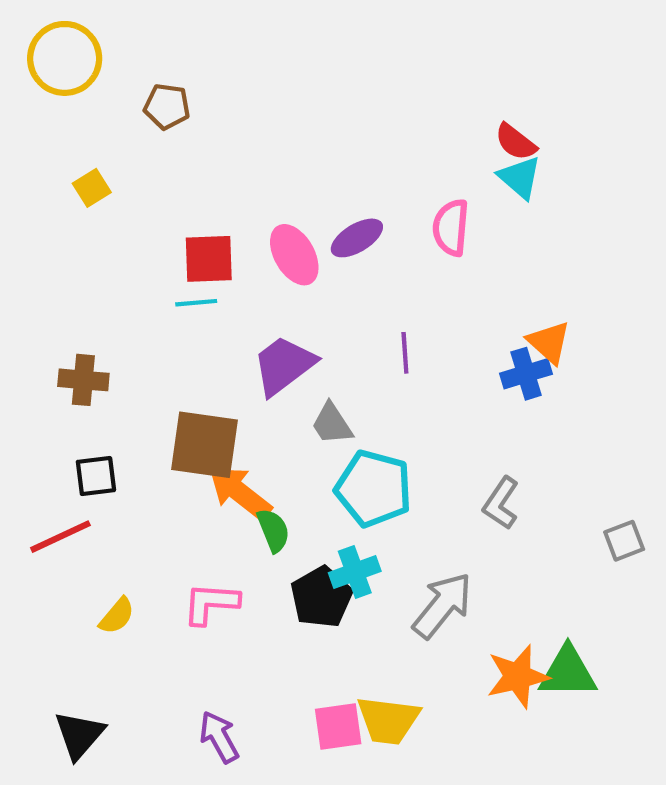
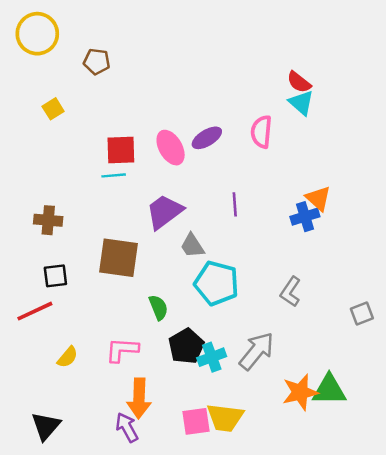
orange arrow: (240, 493) -> (139, 398), moved, turned -126
cyan cross: (355, 572) -> (212, 357), moved

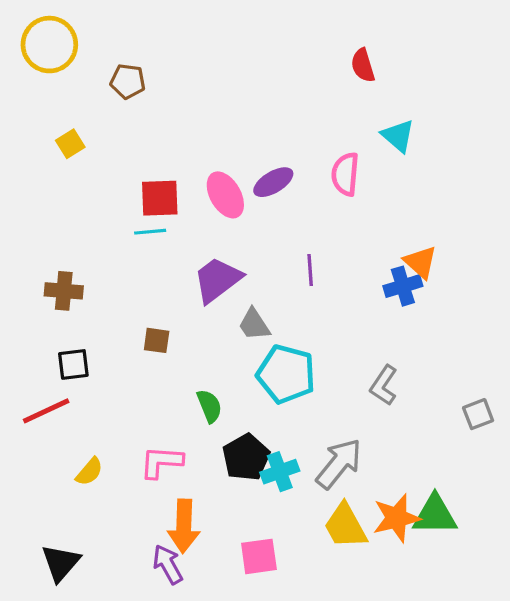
red semicircle: (299, 82) -> (363, 65), moved, turned 35
brown square: (118, 258) -> (157, 340), size x0.5
yellow trapezoid: (225, 418) -> (345, 526), moved, turned 54

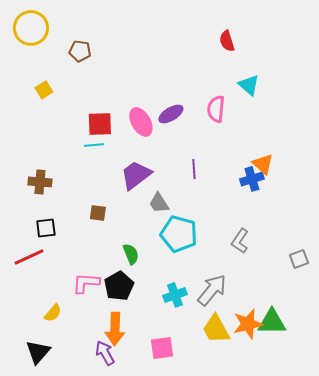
black pentagon: (246, 457) -> (119, 286), moved
pink L-shape: (161, 462) -> (86, 283), moved
yellow semicircle: (89, 472) -> (53, 313), moved

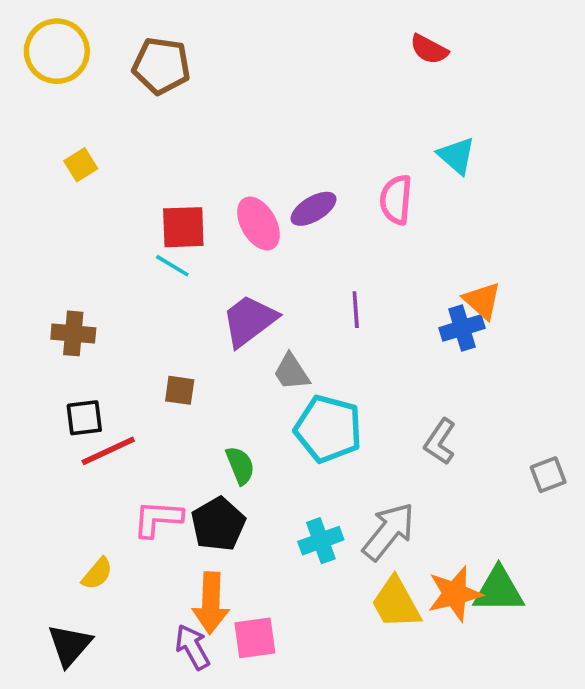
red semicircle: (227, 41) -> (429, 49), moved, turned -45
brown pentagon: (80, 51) -> (161, 66), moved, size x1.4
cyan line: (94, 145) -> (172, 266), turned 36
red line: (29, 257) -> (108, 451), moved
pink square: (162, 348) -> (255, 638), moved

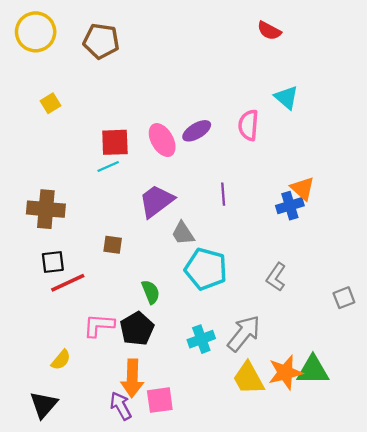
cyan line: (172, 266) -> (108, 167), turned -55
brown cross: (73, 333) -> (46, 209), size x1.4

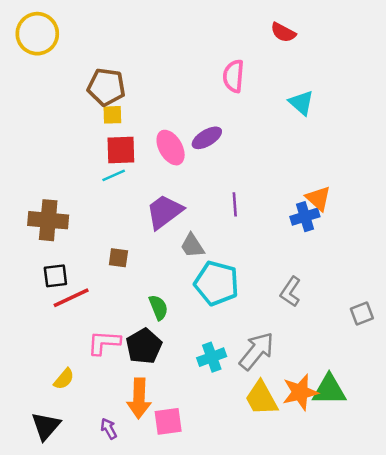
brown pentagon: (101, 41) -> (106, 87), moved
yellow square: (51, 103) -> (112, 115), moved, turned 30
pink semicircle: (248, 125) -> (234, 76), moved
purple arrow: (121, 406) -> (109, 429), moved, size x0.7

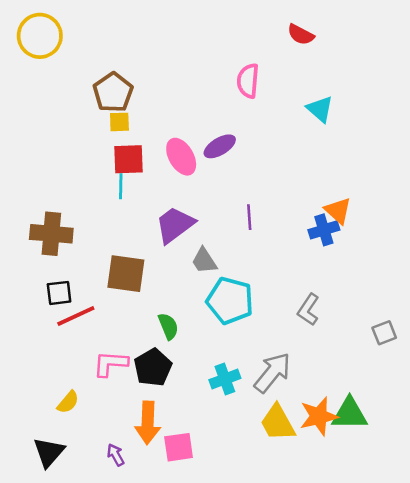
brown pentagon: (106, 87) -> (113, 92), turned 30
cyan line: (114, 175) -> (121, 186), turned -65
brown square: (118, 258) -> (126, 274), size x1.8

